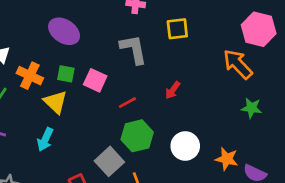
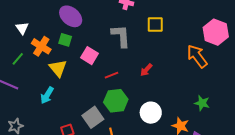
green square: (66, 74) -> (65, 40), moved
green star: (251, 108) -> (202, 103), moved

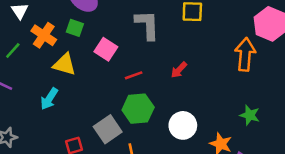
orange arrow: (197, 56) -> (245, 54), turned 40
yellow triangle: (58, 68) -> (65, 64), turned -36

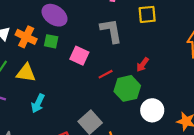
orange cross: (44, 35) -> (26, 37), moved
yellow triangle: (65, 64) -> (26, 73), moved
green hexagon: (138, 109) -> (127, 88), moved

